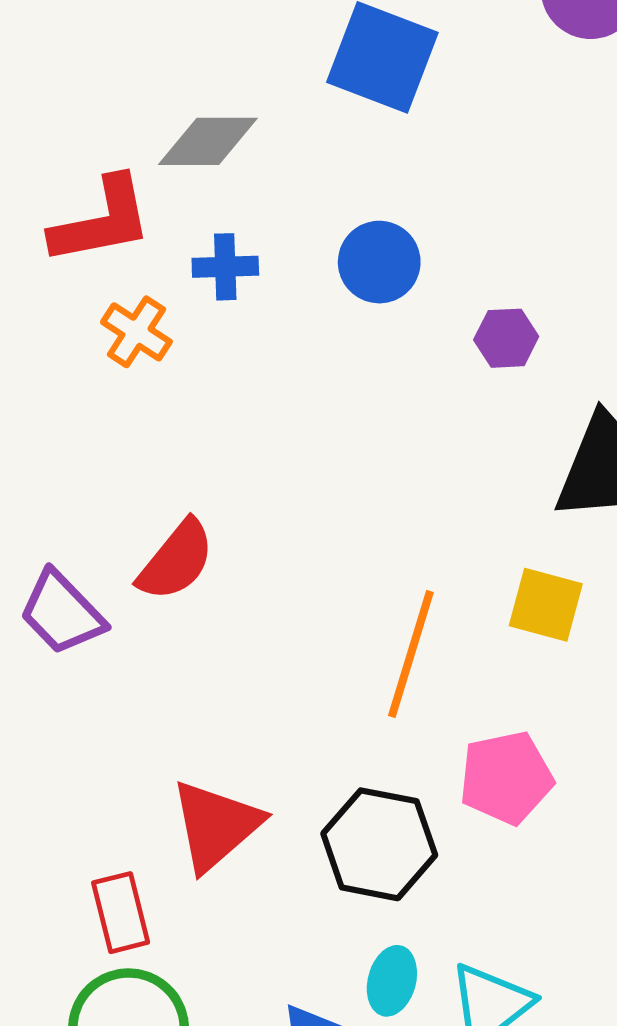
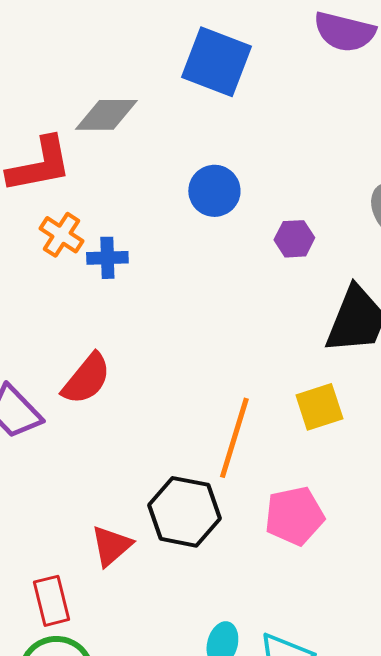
blue cross: (225, 267) -> (107, 258), moved
yellow square: (546, 605) -> (319, 407), turned -33
red triangle: (216, 825) -> (111, 546), size x0.7
black hexagon: (379, 844) -> (184, 512), moved

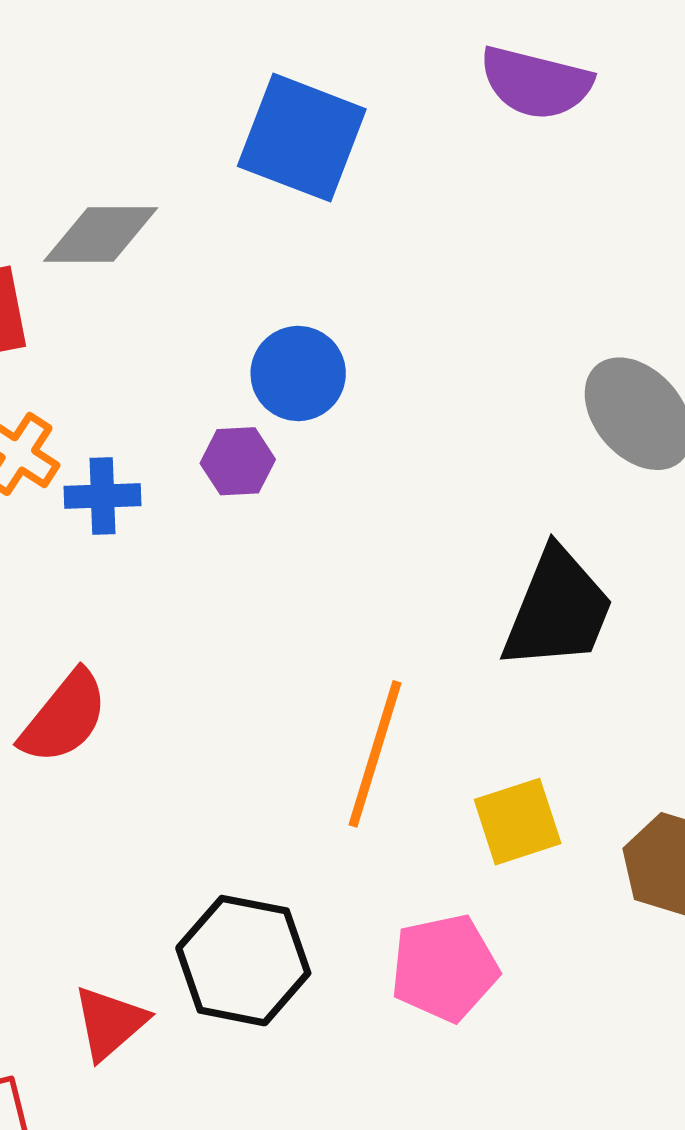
purple hexagon: (294, 239) -> (238, 461), moved
yellow square: (319, 407) -> (518, 822), moved
orange line: (234, 438) -> (375, 754), moved

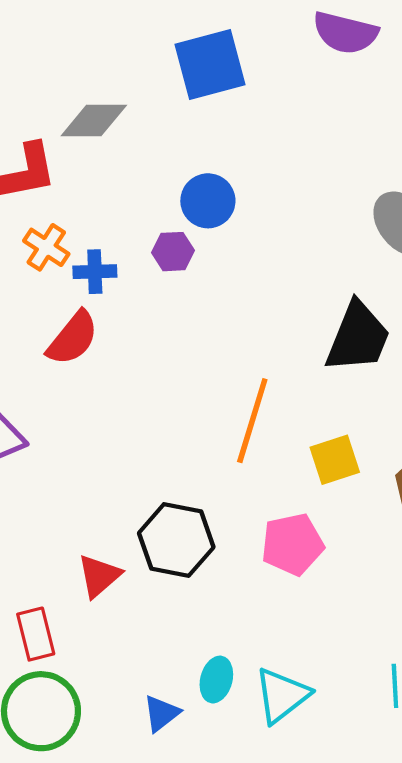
blue square: (302, 138) -> (210, 65), turned -36
red semicircle: (64, 717) -> (73, 338), moved

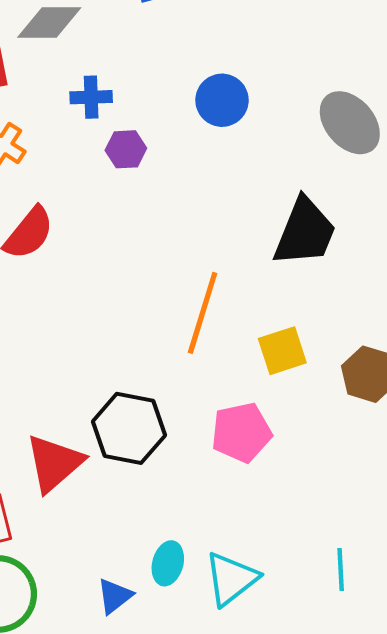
blue circle: (208, 201) -> (222, 100), moved
blue cross: (95, 272) -> (91, 97), moved
red triangle: (99, 576) -> (54, 463), size x1.4

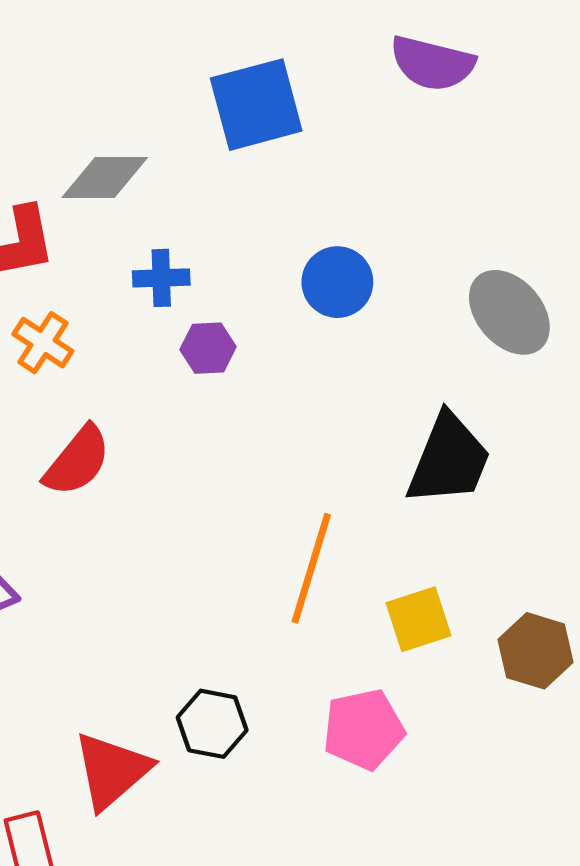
black hexagon: (129, 428) -> (212, 724), size x0.7

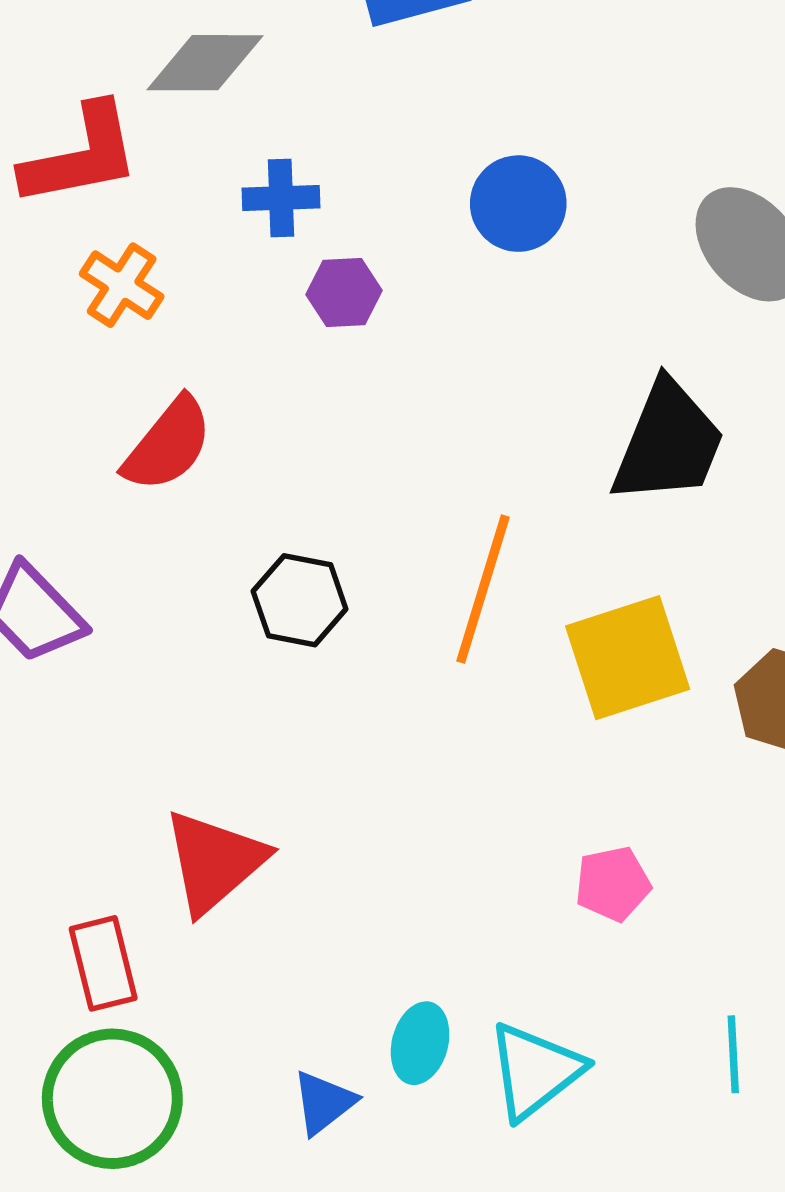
yellow square: (419, 619) -> (628, 658), size x1.4
black hexagon: (212, 724) -> (300, 600), moved
pink pentagon: (364, 729) -> (613, 884), moved, size x0.7

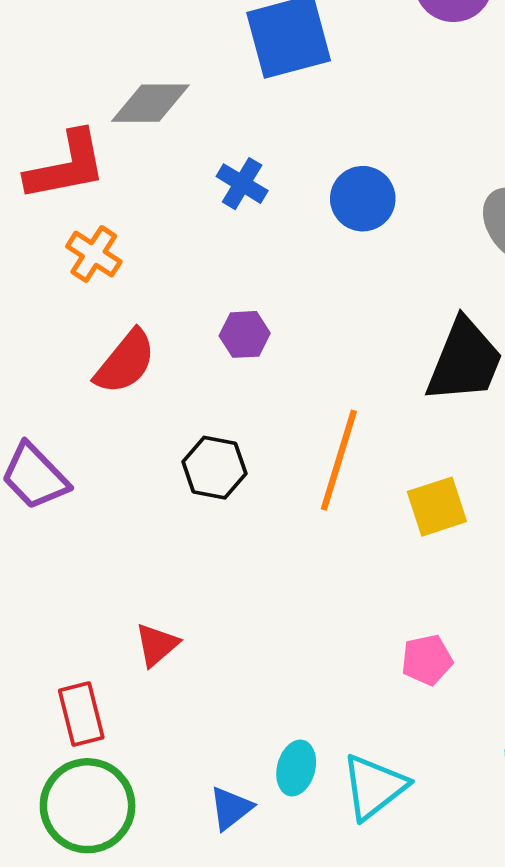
blue cross: (281, 198) -> (242, 184), moved, turned 33
purple hexagon: (344, 293) -> (245, 334), moved
yellow square: (628, 658) -> (437, 507), size x0.7
red triangle: (214, 862) -> (157, 645), size x0.6

